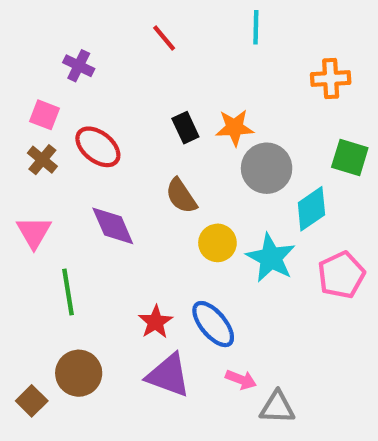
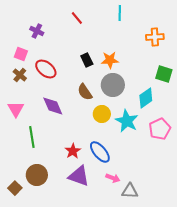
gray circle: (267, 168) -> (113, 85), moved

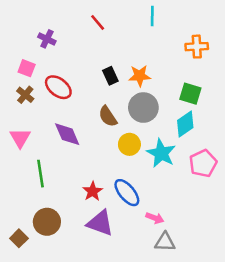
green square: (164, 74) -> (190, 94), moved
pink arrow: (113, 178) -> (155, 218), moved

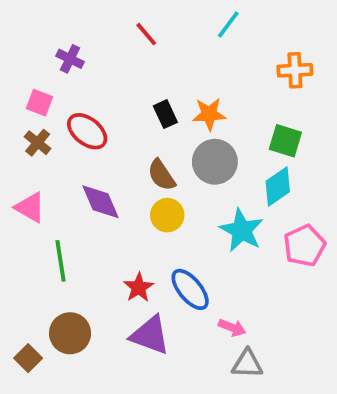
cyan line: (152, 16) -> (228, 25), turned 36
pink triangle: (20, 138) -> (30, 207), turned -30
yellow circle: (129, 144) -> (167, 215), moved

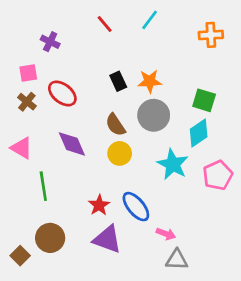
cyan line: (228, 25) -> (150, 20), moved
orange cross: (295, 70) -> (211, 35), moved
pink square: (40, 103) -> (28, 73), turned -30

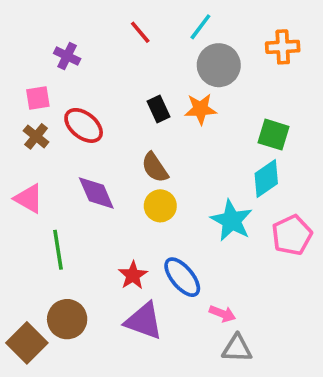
gray circle: (154, 115) -> (219, 65), moved
brown square: (20, 256) -> (27, 343), size x1.5

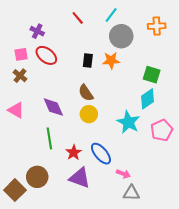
black rectangle: (158, 109) -> (88, 60), turned 32
red ellipse: (84, 125) -> (46, 55), moved
green line: (58, 250) -> (49, 138), moved

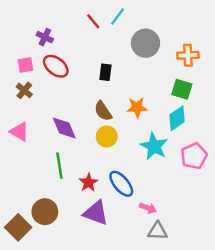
cyan line: (111, 15) -> (118, 16), moved
orange cross: (157, 26) -> (188, 55), moved
orange star: (111, 60) -> (137, 107), moved

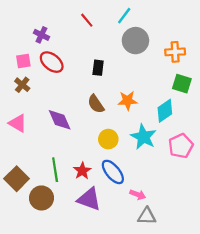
cyan line: (118, 16) -> (124, 16), moved
green square: (182, 89) -> (182, 84), moved
yellow circle: (107, 137) -> (108, 139), moved
green line: (59, 166) -> (55, 170), moved
brown square: (18, 227) -> (17, 179), moved

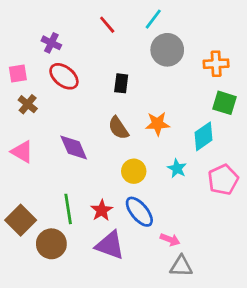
pink square: (23, 61) -> (18, 74), moved
cyan star: (143, 137) -> (177, 168), size x0.6

